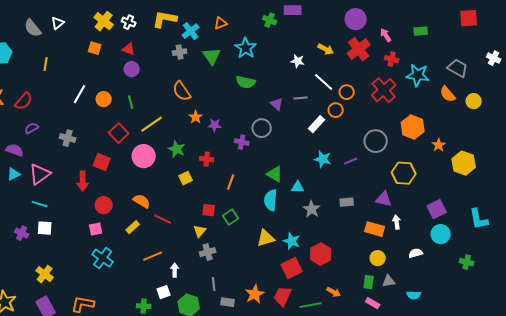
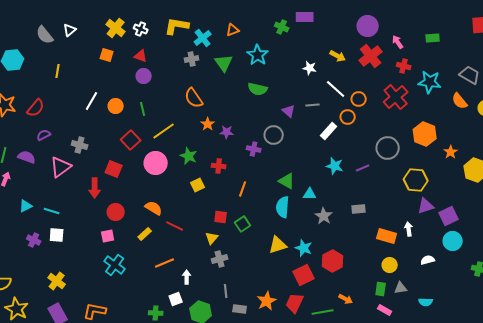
cyan triangle: (14, 174) -> (26, 206), moved
pink triangle: (40, 174) -> (61, 167), moved
purple triangle: (384, 199) -> (426, 206), moved, turned -30

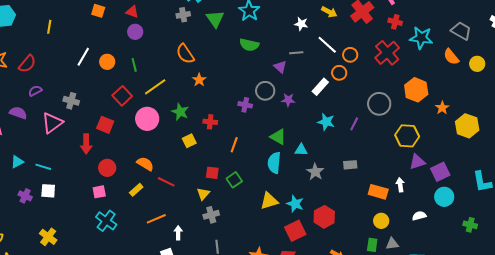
gray line: (313, 105) -> (296, 53), moved
purple star: (227, 132) -> (288, 100), moved
purple line: (363, 168) -> (354, 124), turned -40

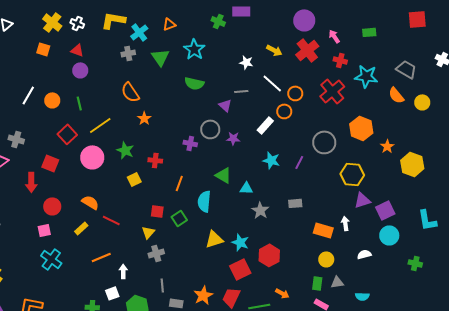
cyan semicircle: (274, 163) -> (204, 201), moved

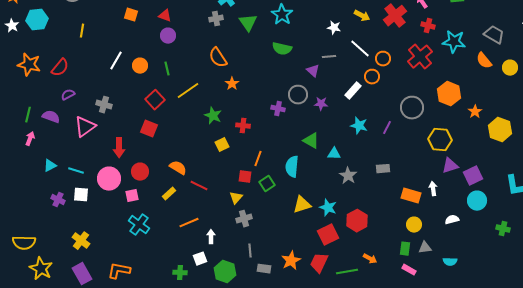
pink circle: (92, 157) -> (109, 179), moved
red square: (50, 163) -> (149, 129), moved
orange line: (179, 183) -> (258, 159), moved

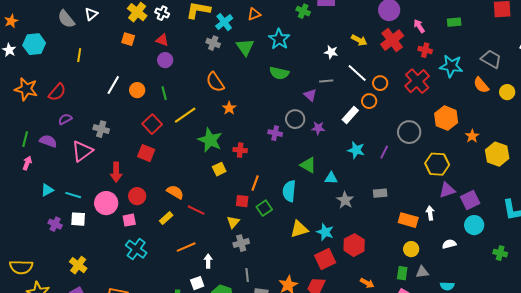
gray cross: (216, 19) -> (213, 43), turned 32
green star: (213, 116) -> (210, 140), size x1.4

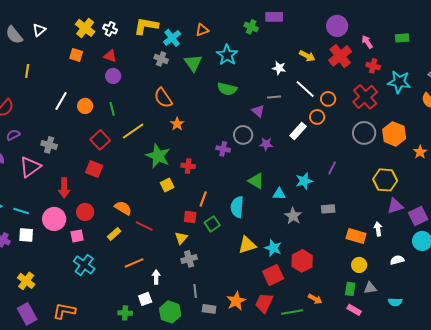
gray circle: (409, 132) -> (364, 133), moved
cyan star: (356, 150) -> (304, 181), moved, turned -30

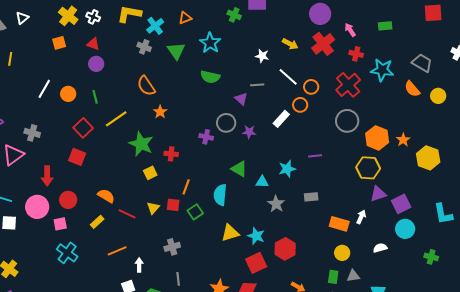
orange square: (76, 55) -> (59, 43), turned -32
orange hexagon: (394, 134) -> (377, 138), moved
purple line: (332, 168) -> (315, 156), turned 56
white arrow: (378, 229) -> (361, 217), turned 32
yellow triangle: (181, 238) -> (153, 208), moved

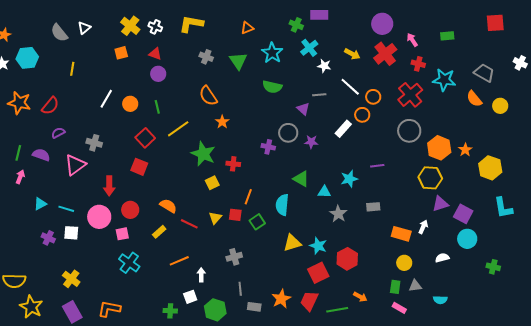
cyan cross: (155, 26) -> (309, 48), moved
purple square: (401, 204) -> (463, 214), turned -36
cyan L-shape: (443, 214) -> (503, 208), moved

